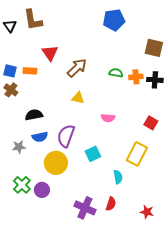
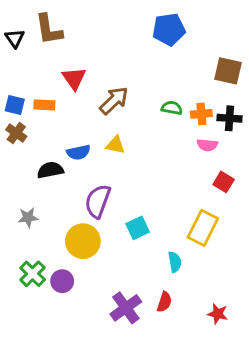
pink semicircle: (108, 118) -> (207, 145), moved
blue semicircle: (40, 137) -> (78, 152), moved
purple cross: (85, 208) -> (126, 308), turned 30

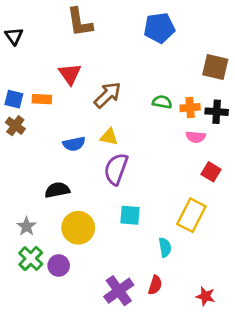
brown L-shape: (49, 29) -> (80, 22), moved
black semicircle: (50, 170) -> (57, 190), moved
purple semicircle: (98, 201) -> (116, 169), moved
gray star: (28, 217) -> (26, 226), moved, turned -30
cyan square: (138, 228) -> (130, 215), turned 30

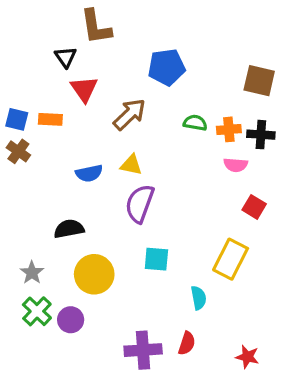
blue pentagon: (159, 28) -> (167, 67), moved
black triangle: (14, 36) -> (66, 57), moved
purple cross: (119, 291) -> (143, 350), turned 32

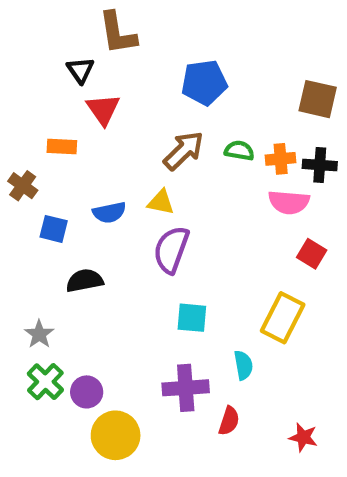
brown arrow: (130, 114) -> (184, 151), moved
blue square: (17, 119) -> (54, 229), moved
pink semicircle: (236, 165) -> (289, 202), size x1.4
yellow circle: (94, 274) -> (116, 435), moved
purple cross: (143, 350) -> (186, 388), moved

